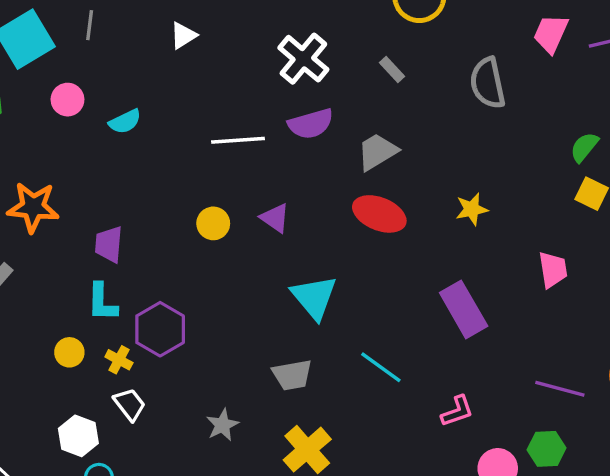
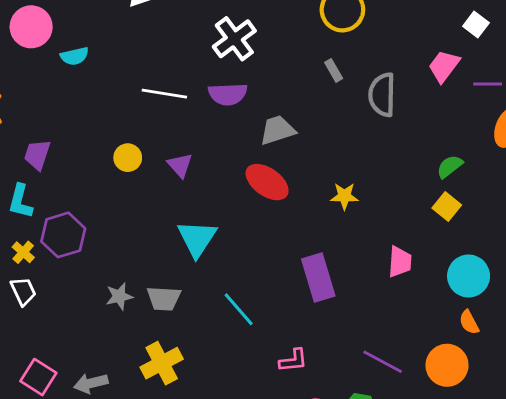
gray rectangle: (392, 69) -> (334, 70), moved
pink circle: (67, 100) -> (31, 27), size x1.5
gray star: (222, 425) -> (119, 296), moved

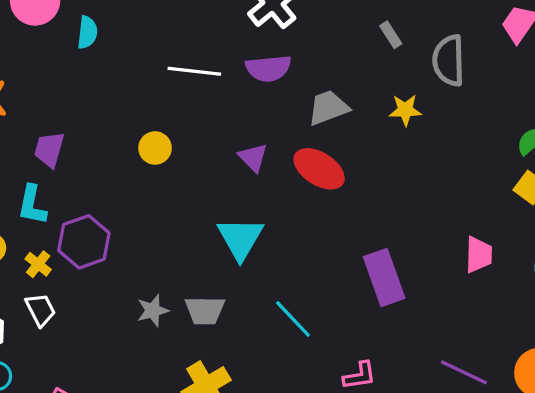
cyan semicircle: (75, 56) -> (87, 32), turned -68
purple triangle: (180, 165) -> (253, 157), moved
yellow star: (344, 196) -> (405, 110), moved

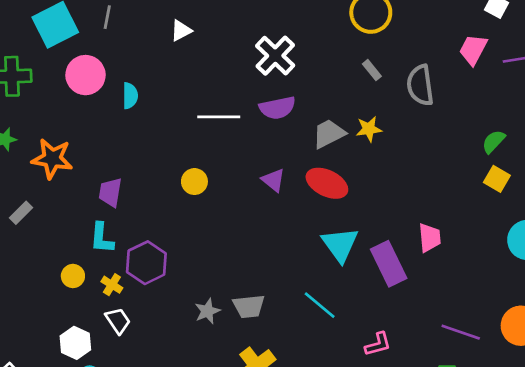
yellow star: (405, 110) -> (369, 129), moved
cyan triangle: (240, 238) -> (340, 245), moved
pink trapezoid: (479, 255) -> (430, 238), moved

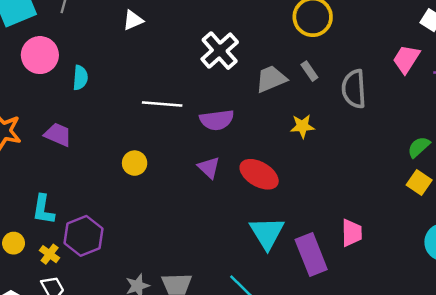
purple semicircle: (277, 108) -> (217, 120), moved
gray trapezoid: (329, 134) -> (271, 79), moved
purple trapezoid: (110, 192) -> (58, 134), moved, turned 100

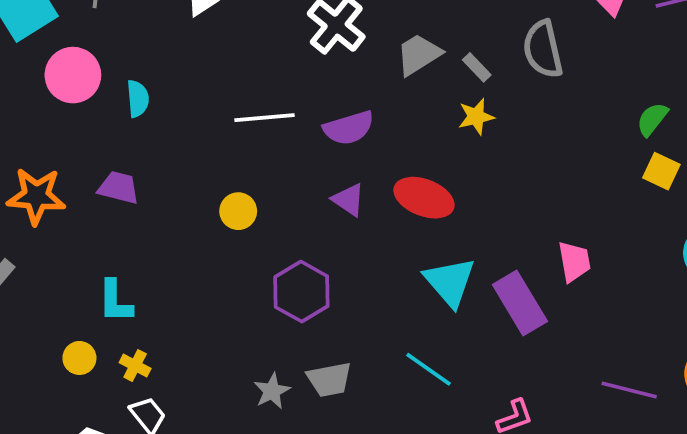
gray rectangle: (309, 71) -> (477, 67), moved
purple hexagon: (83, 236) -> (301, 292), moved

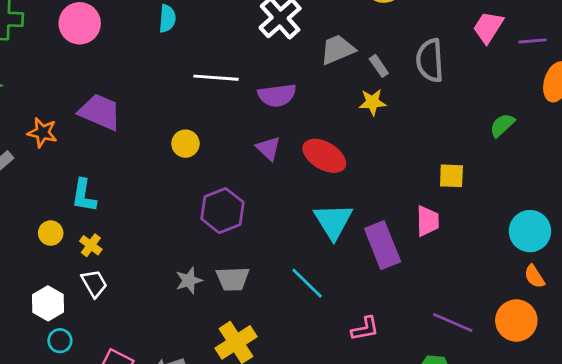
cyan semicircle: (138, 99) -> (167, 19), moved
yellow square: (661, 171) -> (451, 176), moved, turned -32
purple trapezoid: (119, 188) -> (100, 112), size x1.4
orange star: (36, 196) -> (42, 133), moved, size x0.7

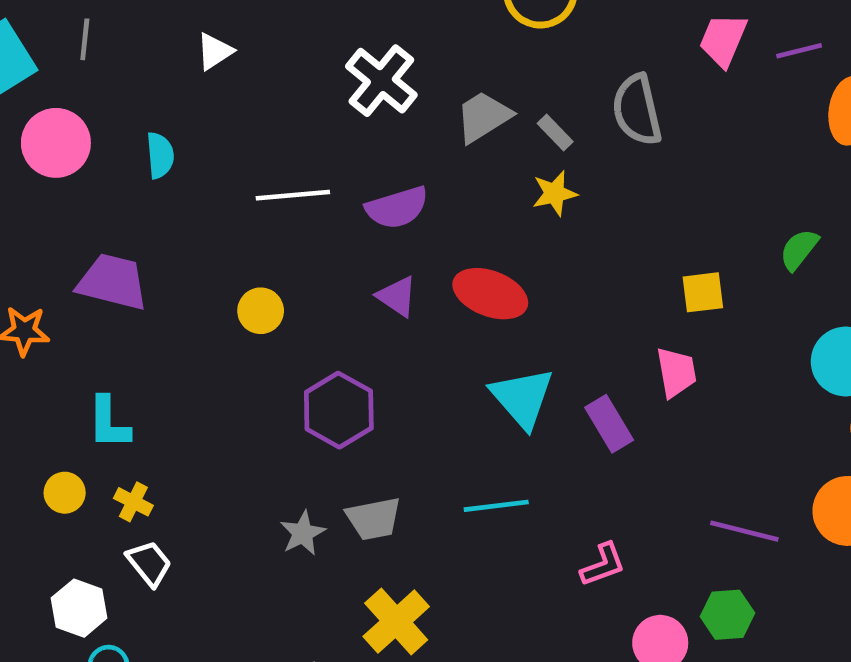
cyan semicircle: (167, 19) -> (160, 155), moved
green semicircle: (502, 125) -> (799, 250), moved
purple rectangle: (383, 245) -> (609, 424), size x0.7
cyan line: (307, 283) -> (496, 506), turned -42

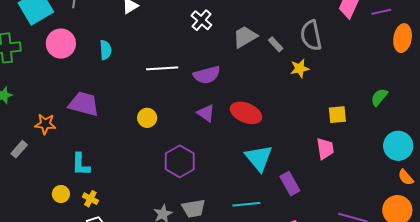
white cross: (381, 81) -> (201, 20), size x0.7
yellow star: (555, 193) -> (300, 68), moved
purple rectangle: (609, 424) -> (290, 184), moved

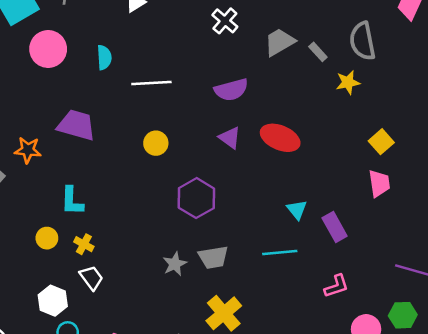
white line: (162, 68) -> (151, 83), moved
yellow square: (337, 115) -> (381, 142), moved, turned -36
cyan triangle: (259, 158) -> (297, 210), moved, size x0.6

